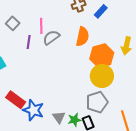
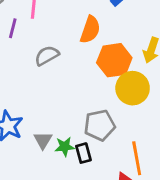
gray semicircle: (51, 37) -> (47, 56), moved
yellow circle: (102, 76) -> (133, 88), moved

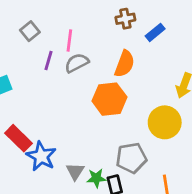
gray semicircle: (47, 56) -> (77, 63), moved
orange hexagon: (114, 60) -> (109, 99), moved

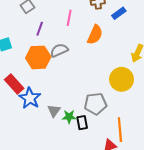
pink line: (69, 40) -> (69, 18), moved
gray semicircle: (77, 63) -> (59, 50), moved
orange hexagon: (109, 99) -> (38, 57), moved

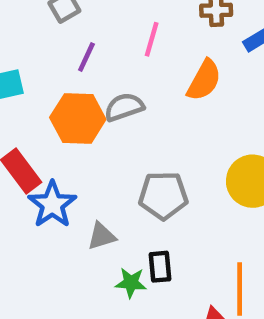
gray pentagon: (96, 104) -> (163, 195), moved
gray triangle: (54, 111) -> (102, 236), turned 32
green star: (69, 117) -> (131, 283), moved

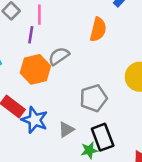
pink line: (152, 39) -> (39, 15), moved
black rectangle: (160, 267) -> (103, 137), size x1.5

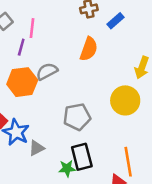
gray triangle: (66, 130) -> (37, 148), moved

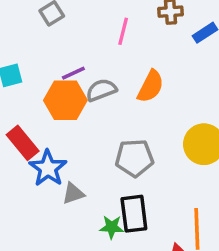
pink line: (32, 28) -> (123, 31), moved
purple line: (21, 47) -> (73, 73), moved, turned 42
orange semicircle: (89, 49) -> (151, 86), moved

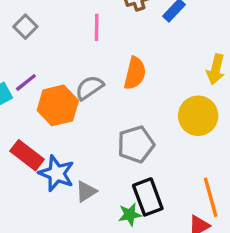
purple line: (73, 73) -> (26, 82), moved

